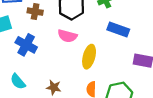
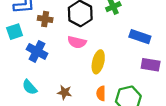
blue rectangle: (118, 29) -> (140, 37), moved

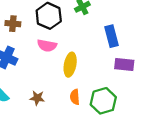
blue rectangle: (140, 37) -> (112, 36), turned 60

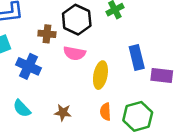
brown cross: (13, 24) -> (47, 34), moved
blue rectangle: (112, 36) -> (137, 57), moved

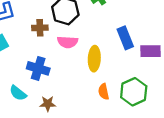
blue cross: (28, 66) -> (38, 68), moved
cyan semicircle: (22, 108) -> (18, 93), moved
brown star: (63, 113) -> (48, 104), moved

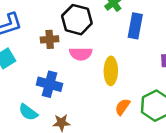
blue rectangle: (125, 38) -> (135, 26), moved, turned 35
orange semicircle: (104, 92) -> (123, 107), turned 49

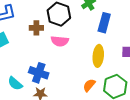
yellow ellipse: (111, 71) -> (98, 56), moved
blue cross: (49, 84) -> (39, 73), moved

